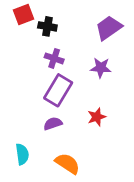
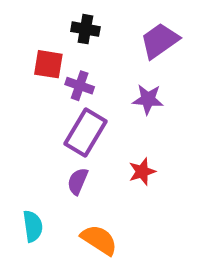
red square: (24, 14) -> (48, 64), moved, turned 30
black cross: (47, 26) -> (85, 29), moved
purple semicircle: (53, 124) -> (78, 181), turned -48

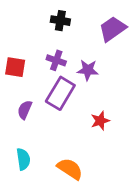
red square: (48, 64) -> (15, 67), moved
purple star: (148, 99) -> (88, 70), moved
purple semicircle: (78, 181) -> (25, 110), moved

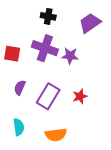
purple cross: (56, 60) -> (45, 48), size x1.6
purple rectangle: (60, 93) -> (48, 96), moved
orange semicircle: (70, 169) -> (56, 135), turned 140

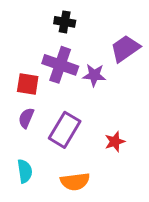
purple trapezoid: (90, 23) -> (125, 49), moved
red square: (12, 54) -> (28, 84), moved
red star: (80, 96) -> (115, 142), moved

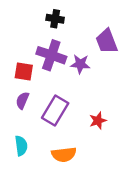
purple trapezoid: (125, 49) -> (107, 41), turned -76

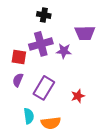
purple trapezoid: (107, 41) -> (85, 33), turned -70
purple cross: (51, 55) -> (41, 44), turned -35
cyan semicircle: (21, 146) -> (29, 116), moved

